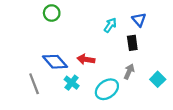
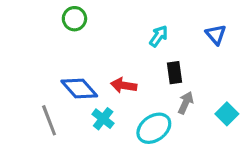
blue triangle: (139, 20) -> (216, 35), moved
black rectangle: (132, 43) -> (175, 73), moved

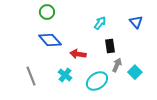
blue diamond: (79, 89) -> (50, 40), moved
cyan square: (227, 114) -> (135, 72), moved

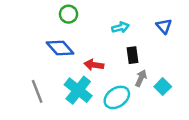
green circle: (47, 12) -> (69, 14), moved
cyan arrow: (100, 23) -> (120, 27), turned 40
cyan cross: (65, 75) -> (78, 90), size x1.6

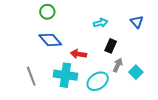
green circle: (69, 14) -> (47, 12), moved
black rectangle: (133, 55) -> (111, 46), turned 32
cyan cross: (78, 90) -> (65, 75), turned -30

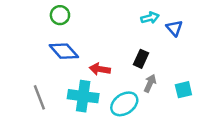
cyan arrow: (101, 23) -> (150, 18), moved
cyan square: (136, 72) -> (183, 90), moved, turned 32

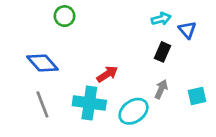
blue diamond: (64, 51) -> (42, 63), moved
black rectangle: (141, 59) -> (162, 52), moved
red arrow: (100, 69) -> (107, 74), turned 138

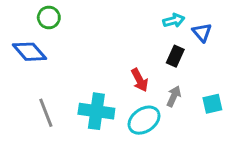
green circle: (65, 16) -> (49, 17), moved
blue diamond: (42, 63) -> (29, 52), moved
red arrow: (107, 74) -> (140, 80), moved, turned 95

